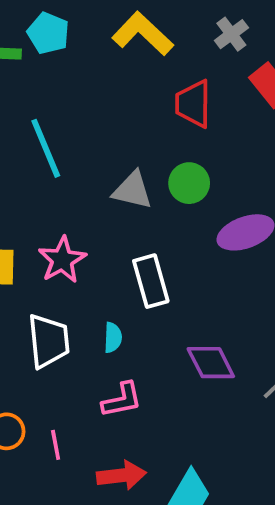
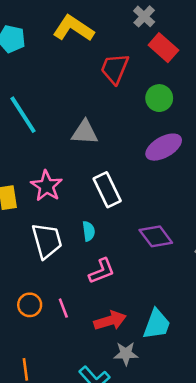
gray cross: (231, 34) -> (144, 16), moved
red trapezoid: (193, 104) -> (115, 69), turned 32
green circle: (189, 183) -> (159, 98), moved

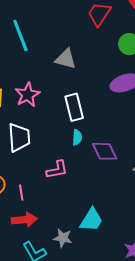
cyan semicircle: (89, 231) -> (77, 137), moved
red arrow: (110, 321) -> (24, 220), moved

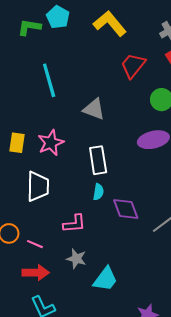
pink line: (21, 193) -> (35, 244), turned -63
gray star: (63, 238) -> (76, 259), moved

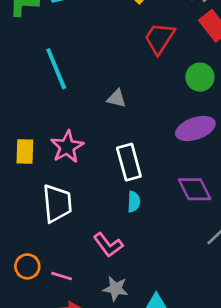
gray triangle: (94, 109) -> (117, 98), size x0.7
purple diamond: (126, 209) -> (195, 189), moved
pink L-shape: (74, 224) -> (108, 245), turned 65

